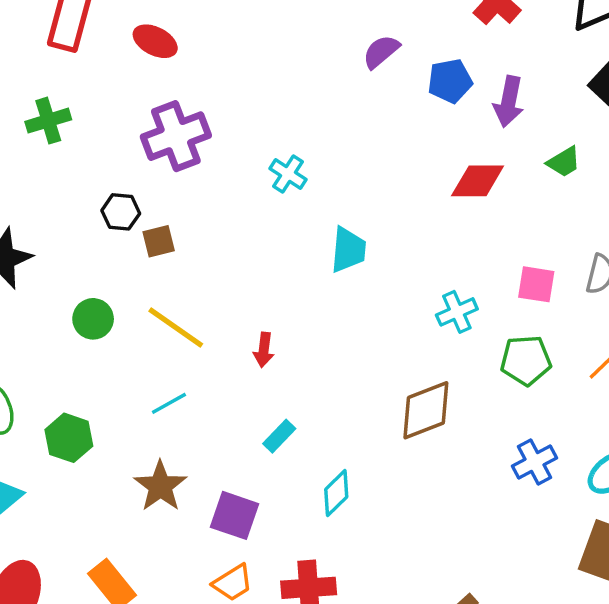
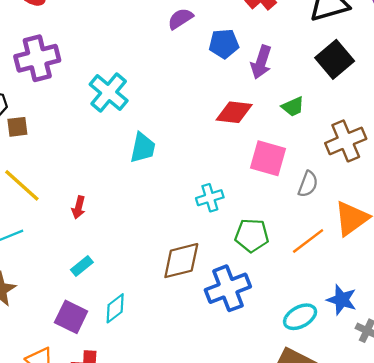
cyan cross: (288, 174) -> (109, 93), size x1.6
pink square: (536, 284) -> (268, 158), moved, size x1.4
blue cross: (535, 462) -> (228, 288), moved, size x1.5
purple square: (234, 515) -> (71, 317), moved

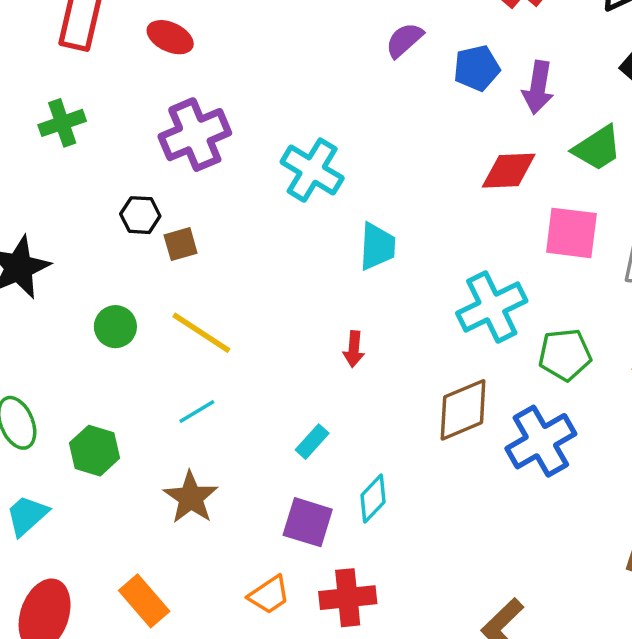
green trapezoid: (293, 107) -> (597, 148), size x1.4
cyan cross: (210, 198) -> (492, 307), size x1.6
red arrow: (78, 207) -> (354, 349), moved

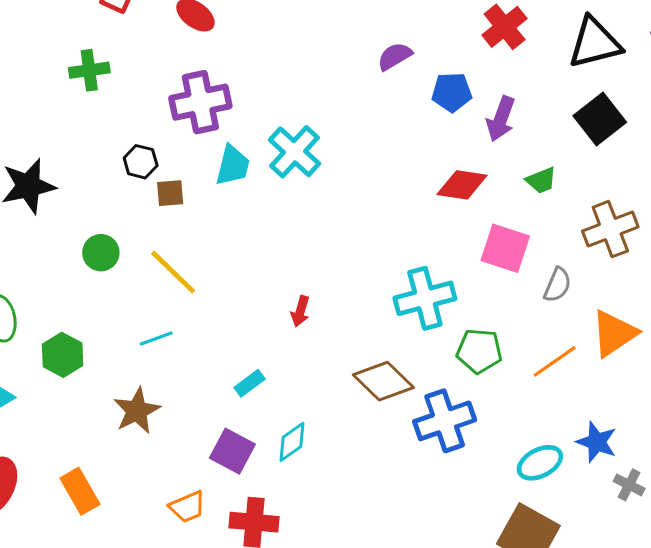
green trapezoid: (597, 148) -> (541, 180), size x0.7
cyan trapezoid: (377, 246) -> (233, 165), moved
brown diamond: (463, 410) -> (383, 381), turned 56

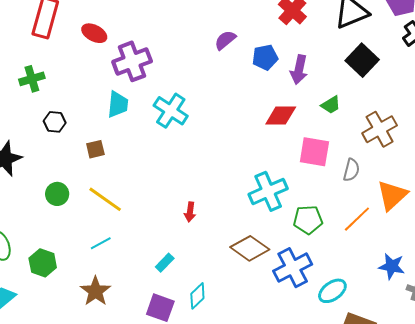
purple cross: (200, 102) -> (132, 61), moved
black hexagon: (141, 162) -> (55, 122), moved
cyan trapezoid: (233, 165) -> (118, 104), moved
cyan ellipse: (540, 463) -> (332, 291), moved

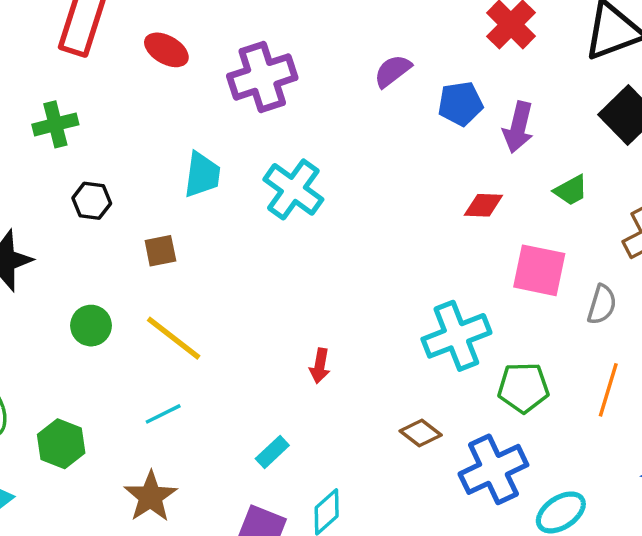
purple cross: (132, 61) -> (262, 77), moved
red diamond: (281, 115) -> (483, 205), size x0.7
orange line: (357, 219) -> (608, 390), turned -32
brown diamond: (250, 248) -> (421, 433), size x0.6

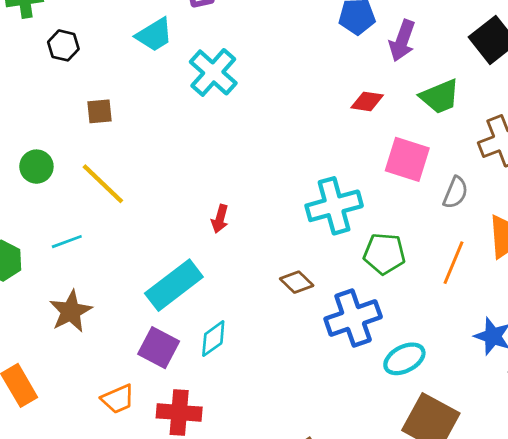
cyan trapezoid: (202, 175) -> (154, 35), moved, turned 45
green trapezoid: (571, 190) -> (440, 97), size x1.4
black hexagon: (92, 201) -> (63, 45), moved
cyan line: (163, 414) -> (67, 242), moved
cyan rectangle: (272, 452) -> (174, 285), size x2.0

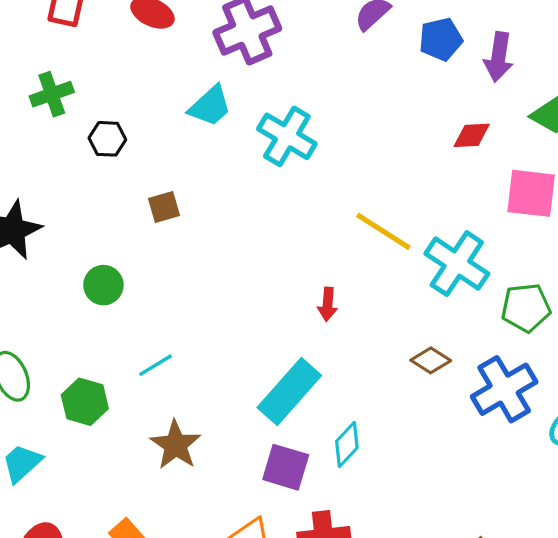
yellow line: (103, 184) -> (383, 231), moved
cyan cross: (334, 206) -> (457, 264), turned -30

